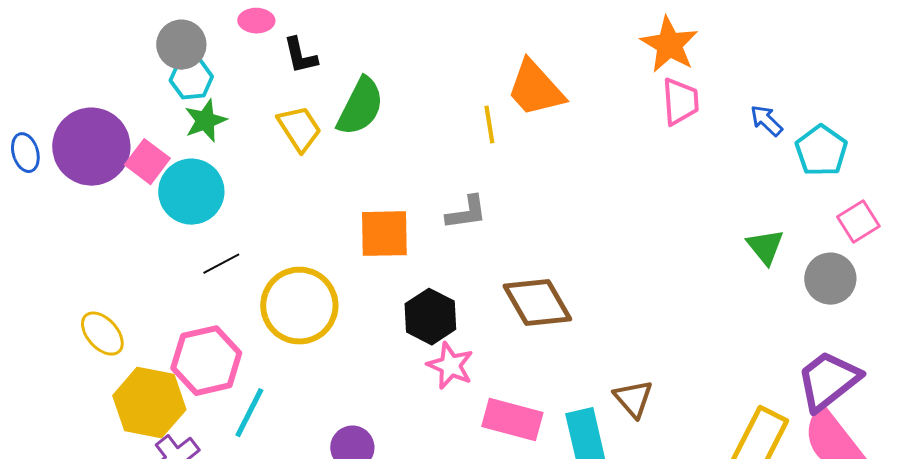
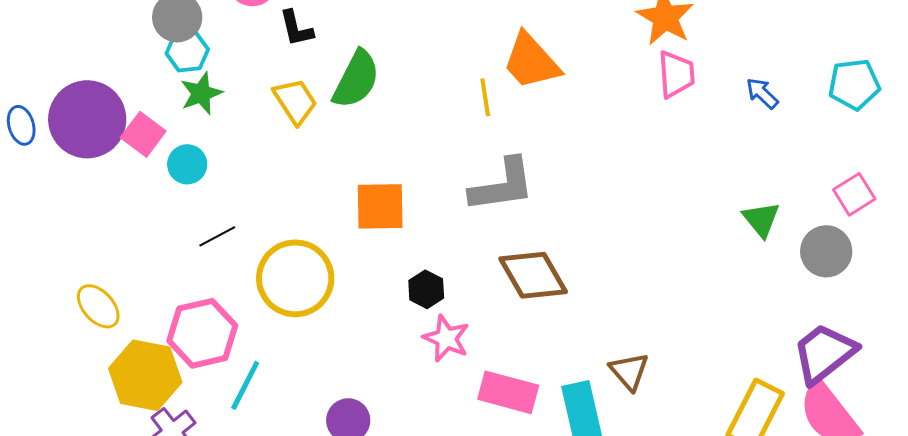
cyan pentagon: (821, 151) -> (854, 84), moved, turned 30
cyan circle: (191, 192) -> (187, 164), size x0.6
gray L-shape: (466, 213) -> (502, 185), moved, size x1.6
black hexagon: (430, 317) -> (426, 289), size x0.7

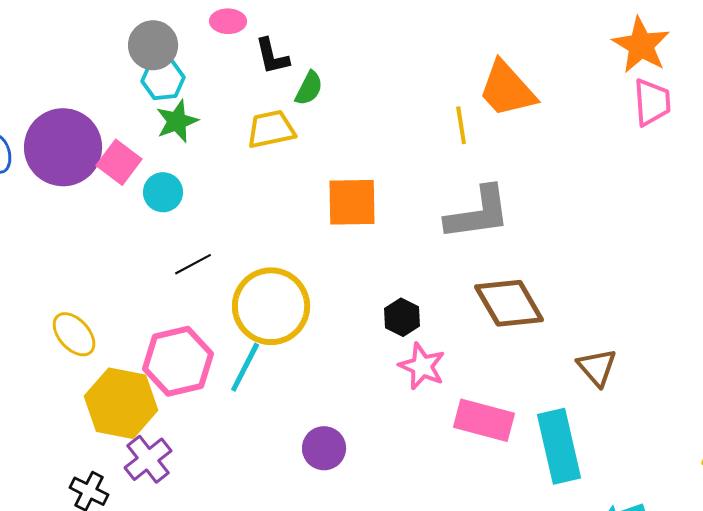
green semicircle: (356, 79) -> (309, 88), moved, size x0.6
yellow trapezoid: (295, 101) -> (271, 129), turned -69
orange square: (380, 206) -> (352, 202), moved
brown triangle: (629, 371) -> (597, 367), moved
cyan line: (245, 385) -> (245, 367), moved

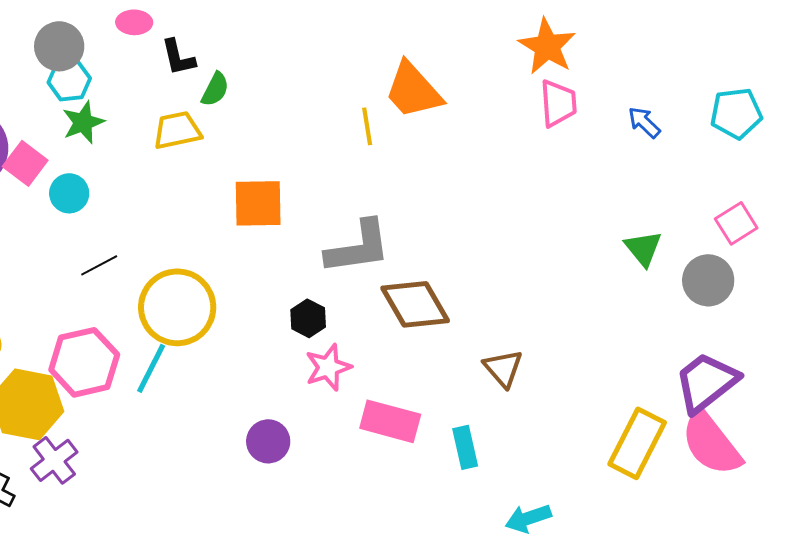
gray L-shape: (478, 213) -> (358, 247), moved
pink star: (422, 366) -> (328, 367), turned 30
cyan rectangle: (559, 446) -> (465, 447), size x0.6
purple circle: (324, 448) -> (268, 441), moved

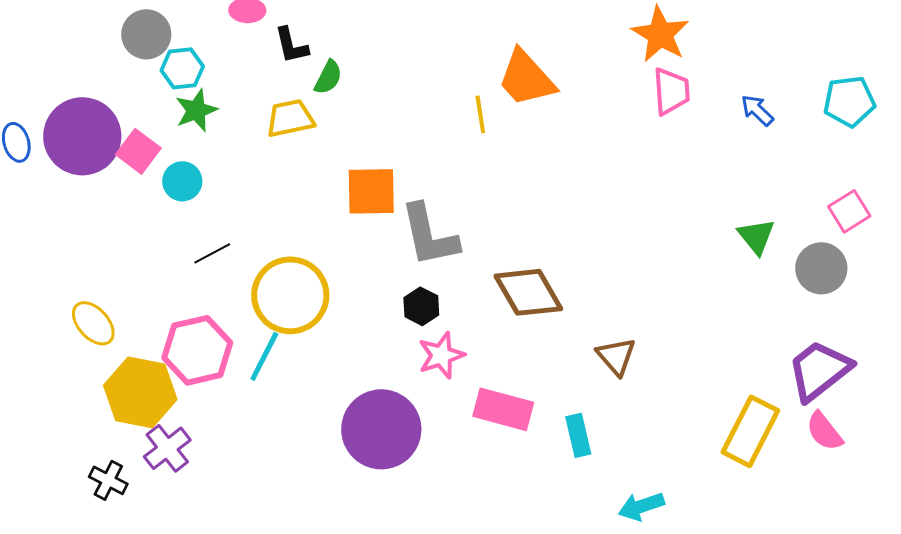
gray circle: (59, 46) -> (146, 34), moved
gray L-shape: (358, 247) -> (429, 235), moved, turned 86
purple circle: (268, 441) -> (381, 429), size x1.8
pink semicircle: (711, 443) -> (824, 431), size x0.6

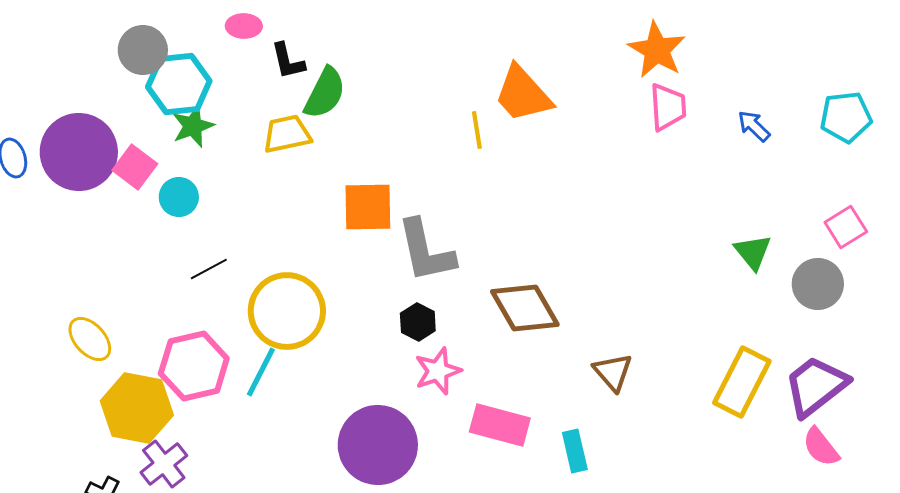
cyan hexagon: (182, 68) -> (179, 84), size x1.5
green semicircle: (328, 77) -> (325, 93), size x1.5
yellow rectangle: (750, 431) -> (742, 382), moved

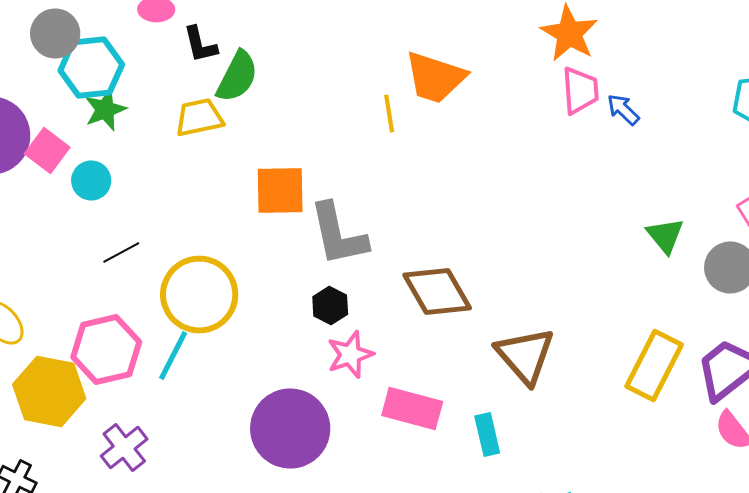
orange trapezoid: (523, 94) -> (435, 78), turned -30
blue arrow: (754, 126) -> (623, 110), moved
brown triangle: (613, 372) -> (525, 356), size x1.5
purple cross: (164, 464) -> (124, 448), moved

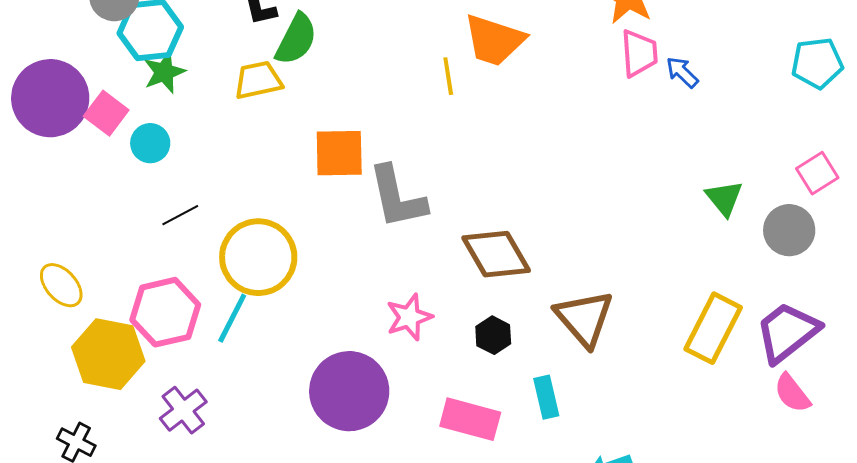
black hexagon: (330, 306) -> (493, 335), moved
pink rectangle: (412, 408) -> (470, 419), moved

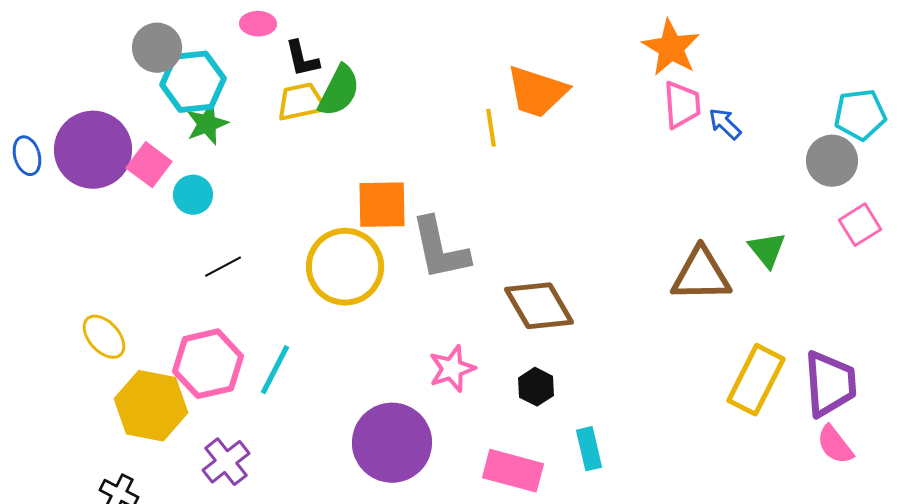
yellow trapezoid: (258, 80) -> (301, 102), moved
gray circle: (789, 230) -> (832, 161), moved
yellow circle: (258, 257) -> (345, 267), moved
brown triangle: (584, 318) -> (701, 275), moved, turned -50
purple trapezoid: (787, 332) -> (830, 384), turned 124

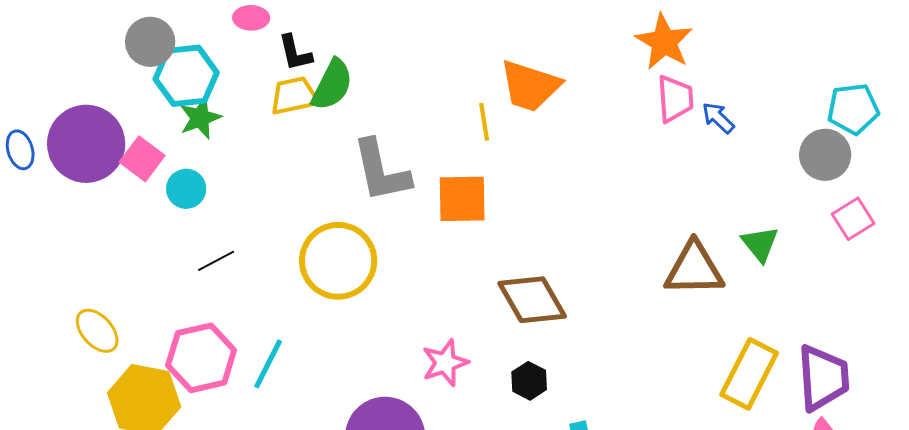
orange square: (382, 205) -> (462, 199), moved
gray L-shape: (440, 249) -> (381, 171), moved

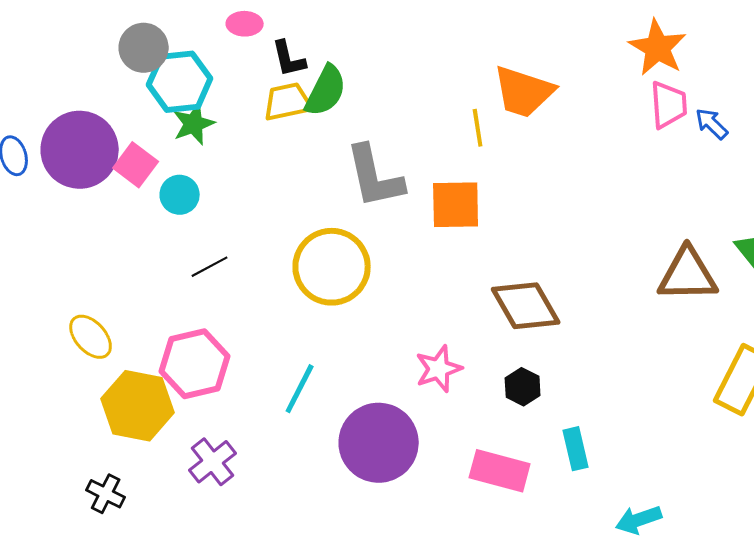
cyan line: (268, 364) -> (300, 389), moved

